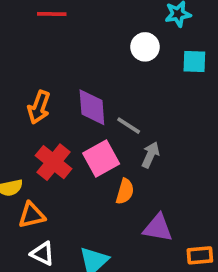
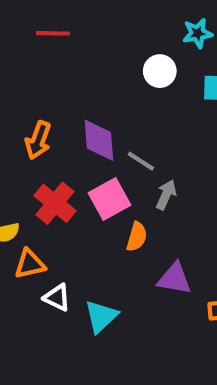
white triangle: (43, 254) -> (57, 298), moved

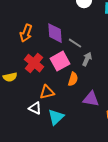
orange triangle: (30, 264) -> (47, 92), moved

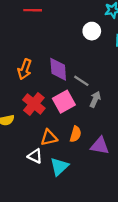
orange semicircle: (73, 79) -> (76, 134), moved

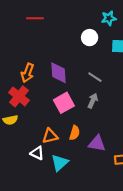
gray line: (81, 81) -> (95, 77), moved
red cross: (34, 104) -> (19, 96), moved

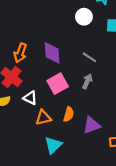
purple triangle: (97, 143) -> (92, 125), turned -30
white triangle: (37, 153) -> (30, 98), moved

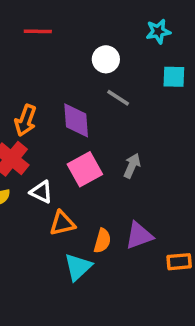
white circle: (84, 17) -> (106, 59), moved
gray line: (89, 57) -> (118, 98), moved
orange semicircle: (69, 114) -> (102, 241), moved

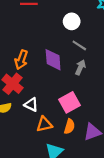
gray arrow: (132, 166) -> (80, 67), moved
pink square: (85, 169) -> (69, 102), moved
orange semicircle: (102, 241) -> (69, 126), moved

